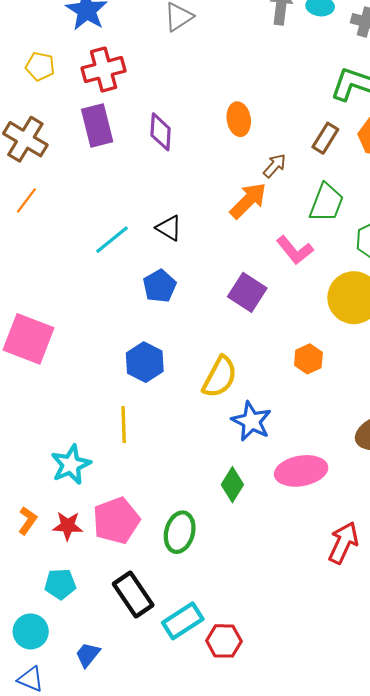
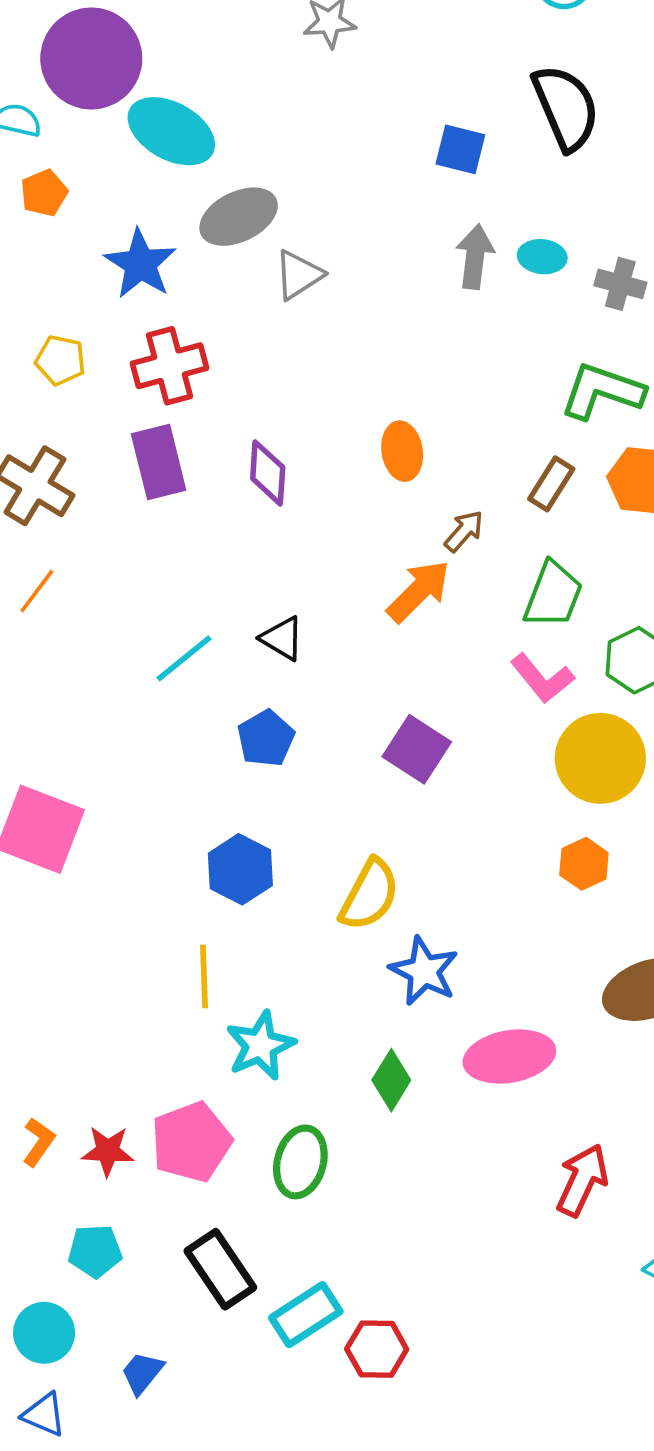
pink L-shape: (295, 250) -> (542, 678), moved
orange hexagon: (308, 359) -> (584, 864), moved
cyan star: (71, 465) -> (260, 1046), moved

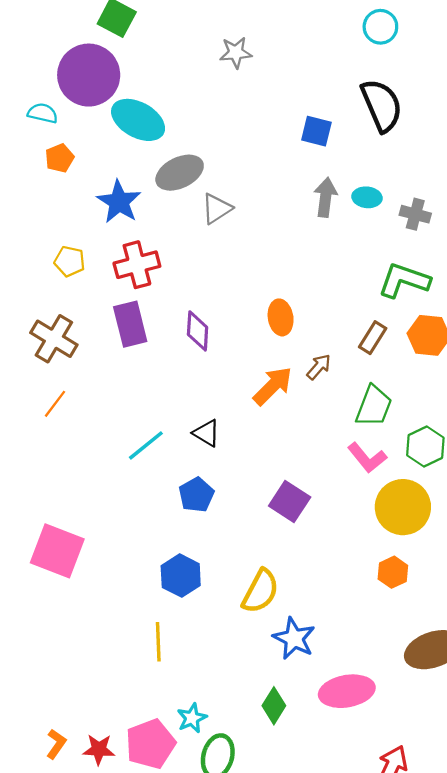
orange arrow: (419, 591) -> (273, 386), moved
cyan star: (260, 1046) -> (192, 718), moved, size x0.7

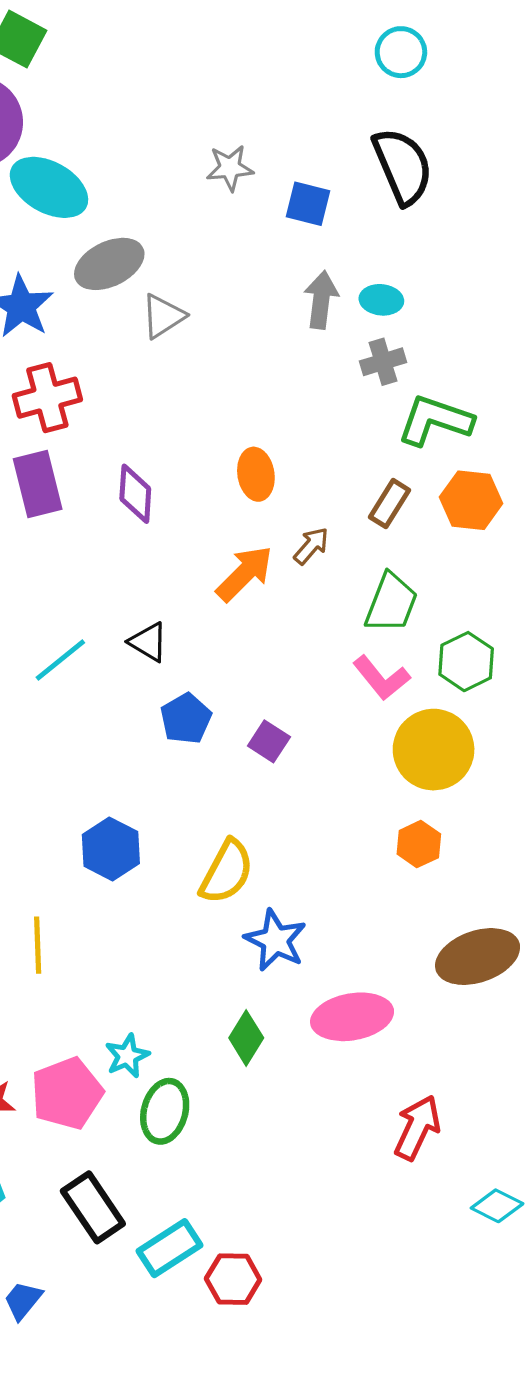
gray star: (236, 53) -> (230, 168), moved
gray cross: (415, 214) -> (383, 362), moved, turned -32
blue pentagon: (196, 495) -> (186, 719), moved
purple square: (290, 501) -> (269, 741), size x0.7
yellow line: (158, 642) -> (38, 945), moved

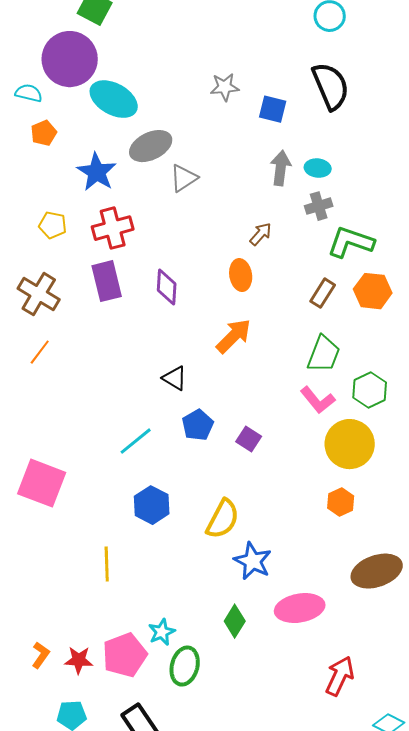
brown arrow: (311, 546) -> (261, 234), moved
cyan line: (60, 660) -> (136, 441), moved

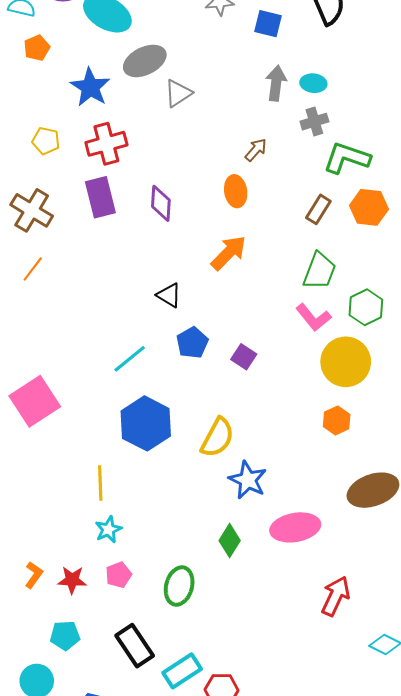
pink square: (42, 483) -> (35, 401), turned 36
blue hexagon: (152, 505) -> (146, 423), size x1.4
cyan star: (162, 632) -> (108, 529), moved
pink pentagon: (125, 655) -> (119, 575), size x0.6

